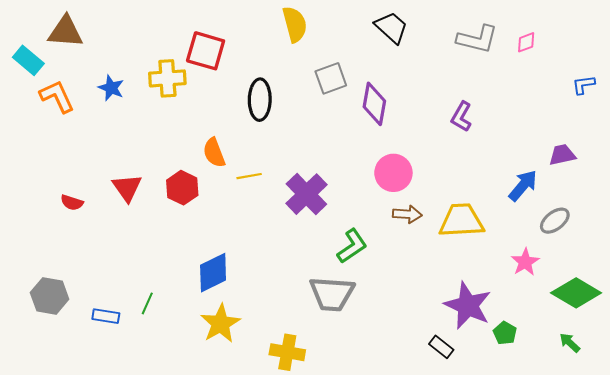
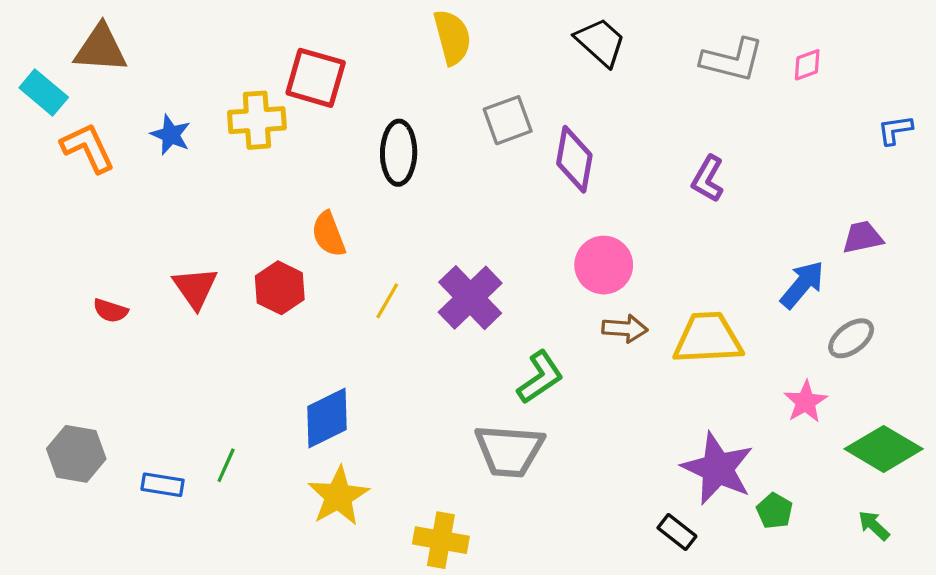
yellow line: (249, 176) -> (387, 301), moved, turned -50

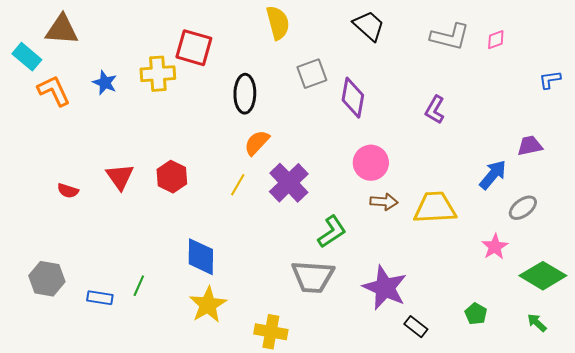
orange semicircle: (329, 234) -> (257, 143), moved, turned 64
blue diamond: (327, 418) -> (201, 257), turned -63
purple star: (718, 469) -> (385, 288), moved

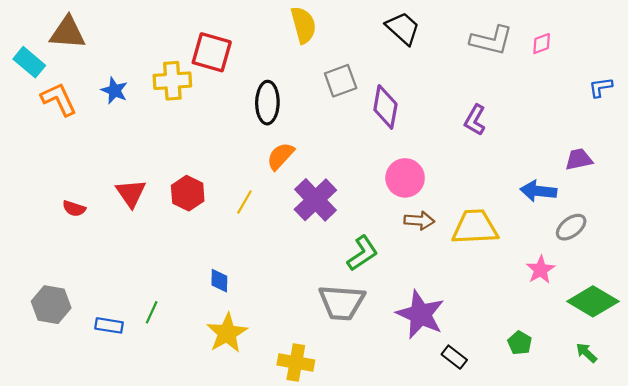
blue arrow: (493, 175) -> (538, 191), turned -124
yellow line: (238, 185) -> (244, 202), moved
blue diamond: (201, 257) -> (219, 281), size x0.6

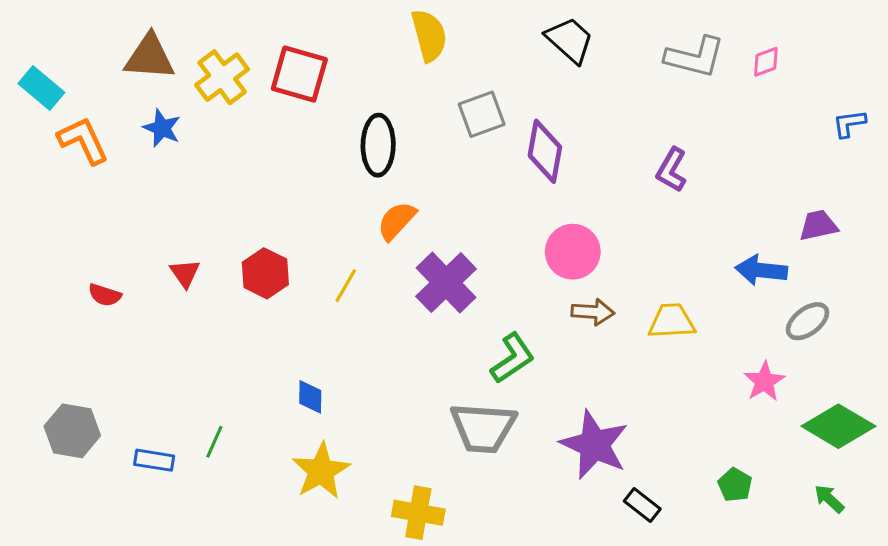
brown triangle: (67, 33) -> (150, 57), moved
yellow cross: (172, 81) -> (222, 77), moved, turned -33
red triangle: (131, 193) -> (185, 273), size x0.7
yellow trapezoid: (475, 227) -> (672, 321), size x0.7

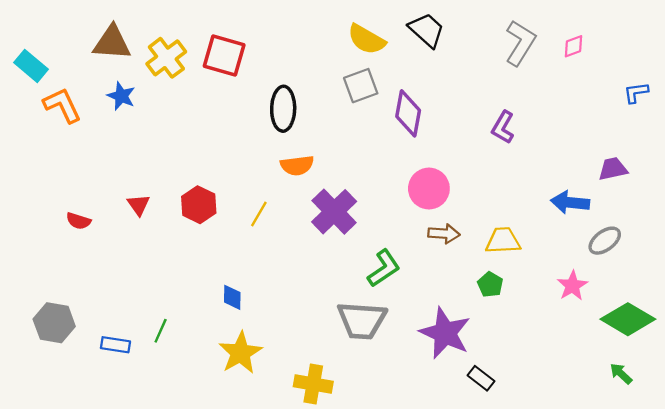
yellow semicircle: (429, 35) -> (366, 39), moved, turned 135
gray L-shape: (695, 57) -> (520, 43), turned -72
orange semicircle: (397, 221) -> (297, 165), turned -140
green pentagon: (735, 485) -> (490, 285), moved

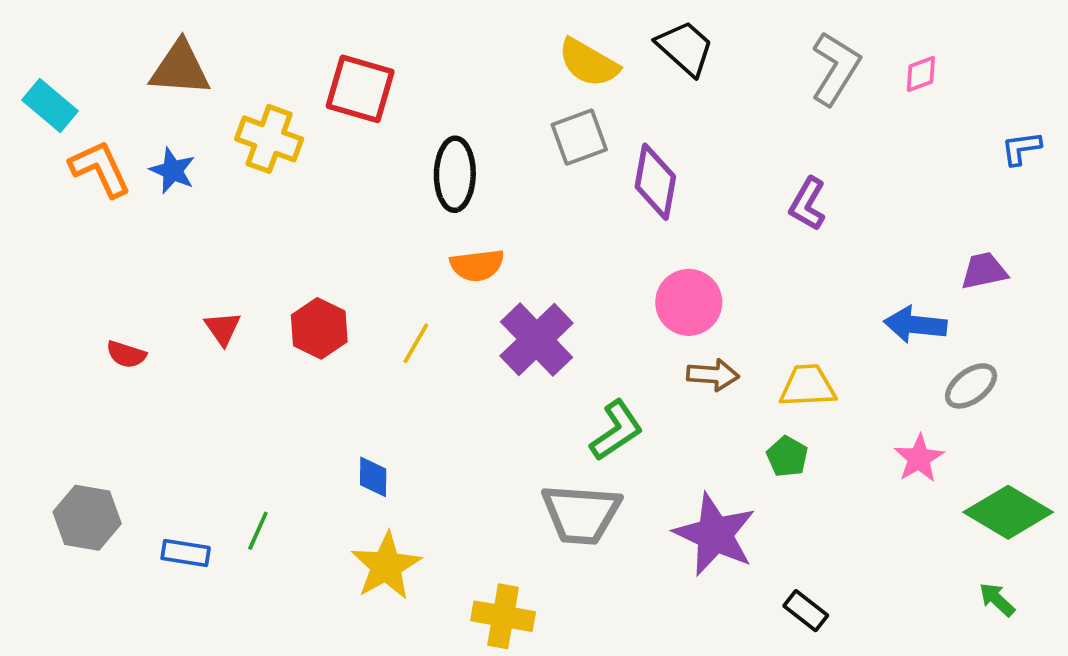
yellow cross: (166, 58) -> (269, 139), moved, turned -33
blue star: (121, 96) -> (173, 171), moved
black rectangle: (481, 378) -> (806, 611), moved

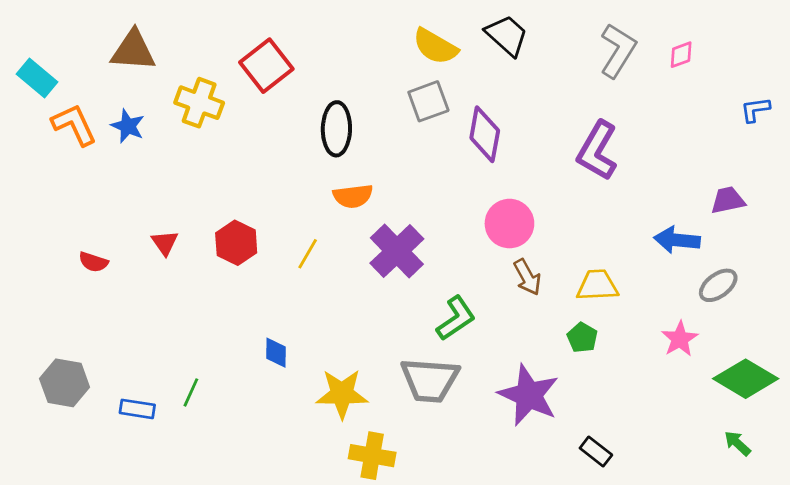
red square: (360, 89) -> (266, 66), turned 36
purple L-shape: (808, 204) -> (597, 151), size x1.5
brown arrow: (713, 375) -> (527, 277), turned 57
yellow star: (386, 566) -> (342, 394), moved, turned 30

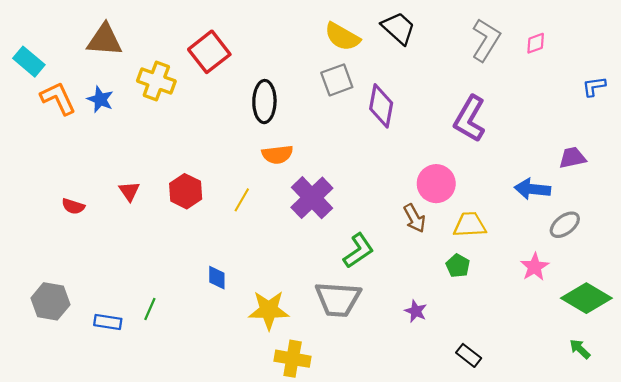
pink circle: (509, 224) -> (436, 184), moved
purple star: (529, 395) -> (416, 311), size x0.5

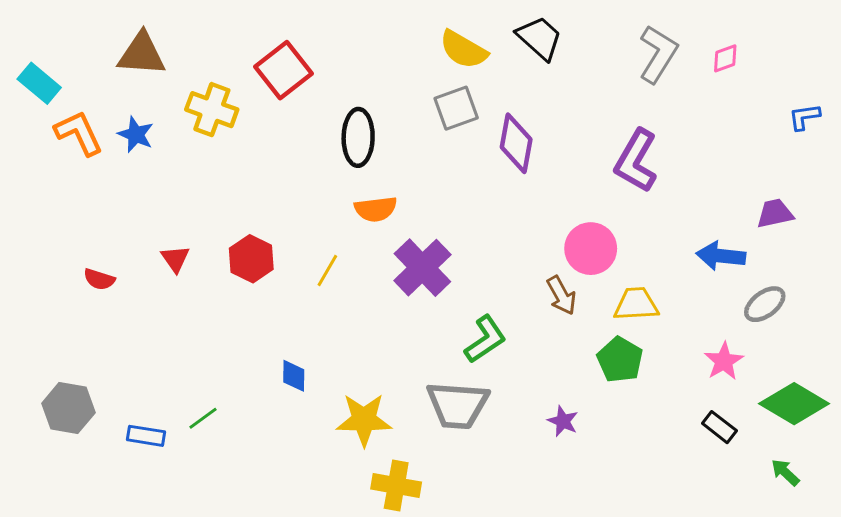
green pentagon: (458, 266) -> (620, 360), size x1.4
green line: (150, 309) -> (203, 418), turned 30
black rectangle: (469, 355) -> (719, 427), moved

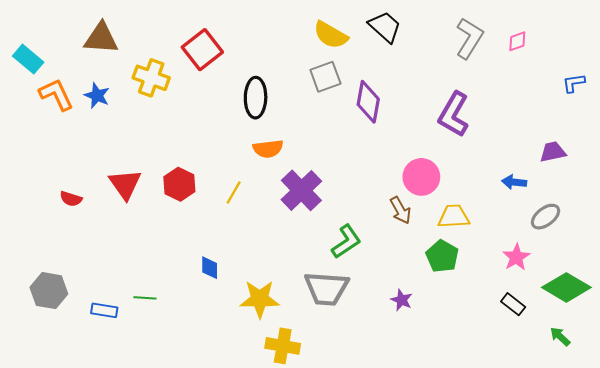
blue arrow: (721, 256) -> (514, 182), size x0.7
red triangle: (175, 259) -> (125, 184), size x1.6
green line: (203, 418) -> (145, 298), turned 40

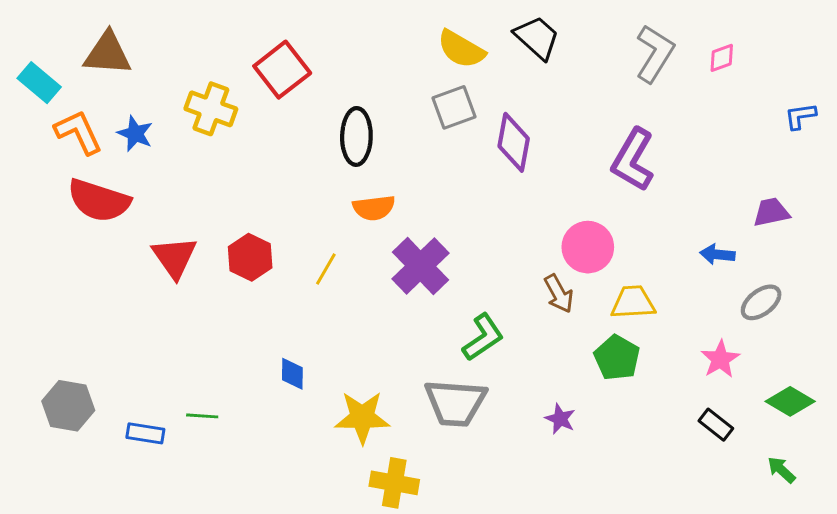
brown triangle: (101, 38) -> (108, 54), moved
red semicircle: (71, 199) -> (99, 201), moved, size x2.0
green diamond: (566, 287) -> (790, 401), size x0.7

